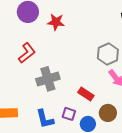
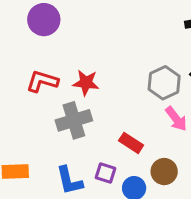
red star: (56, 22) -> (86, 83), moved
red L-shape: (27, 53) -> (42, 81), turned -125

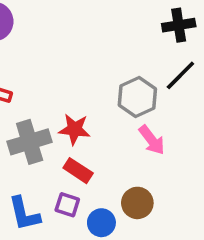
red star: (86, 83) -> (74, 129), moved
red rectangle: (131, 143) -> (78, 171), moved

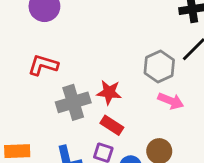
pink arrow: (152, 140) -> (171, 101), turned -30

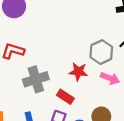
red star: (109, 92) -> (78, 72), moved

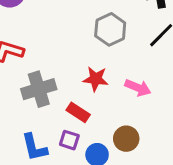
gray hexagon: (101, 52) -> (110, 29), moved

